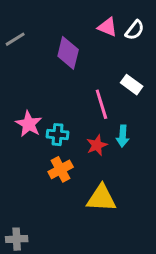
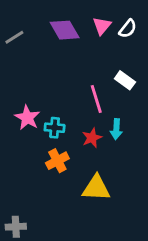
pink triangle: (107, 27) -> (102, 26), turned 48
purple diamond: (68, 53) -> (65, 30), moved, turned -44

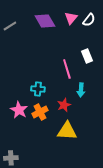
white rectangle: (125, 80) -> (87, 56), turned 32
pink star: (27, 118) -> (19, 110), moved
red star: (92, 138) -> (64, 105), moved

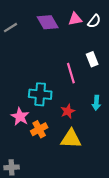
pink triangle: (71, 18) -> (75, 19), turned 40
cyan cross: (38, 89) -> (40, 94), size x1.5
cyan arrow: (81, 90) -> (96, 103), moved
orange cross: (40, 112) -> (39, 129), moved

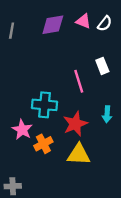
pink triangle: (75, 19) -> (83, 21), turned 32
purple diamond: (48, 22) -> (53, 25), turned -70
gray line: (10, 28) -> (12, 31), turned -48
red star: (68, 111) -> (75, 124), size x1.5

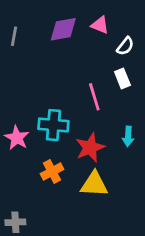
white semicircle: (105, 24) -> (125, 46), moved
pink star: (22, 130) -> (17, 138), moved

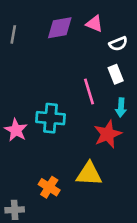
white semicircle: (125, 46) -> (118, 44), turned 30
cyan arrow: (128, 136) -> (121, 107), moved
red star: (90, 148) -> (108, 134), moved
orange cross: (52, 172) -> (49, 187), moved, turned -30

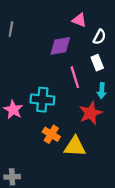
purple diamond: (60, 28) -> (60, 46), moved
white semicircle: (118, 44) -> (99, 37), turned -40
orange cross: (49, 187) -> (51, 134), moved

